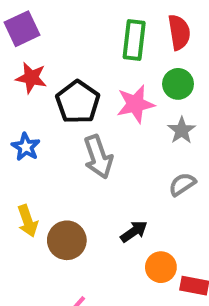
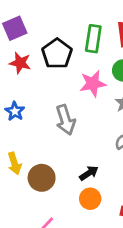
black pentagon: (78, 102) -> (57, 54), moved
orange circle: (161, 267) -> (90, 199), moved

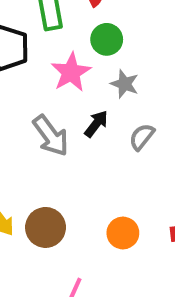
black arrow: (89, 173) -> (96, 124), moved

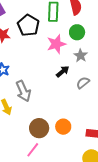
gray arrow: (51, 136) -> (23, 91), moved
brown circle: (46, 227) -> (39, 128), moved

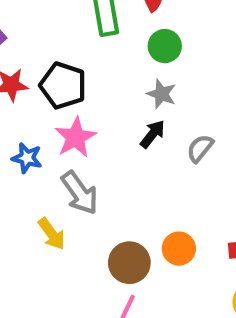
black pentagon: (28, 25) -> (63, 85), moved
pink star: (56, 44) -> (75, 137), moved
gray star: (81, 56) -> (161, 94), moved

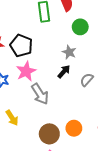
green circle: (165, 46) -> (80, 27), moved
gray arrow: (80, 193) -> (40, 94), moved

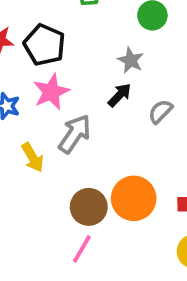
gray arrow: (40, 94) -> (75, 134), turned -115
yellow arrow: (12, 118) -> (33, 157), moved
orange circle: (74, 128) -> (134, 198), size x1.5

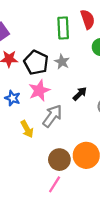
gray star: (131, 60) -> (62, 62), moved

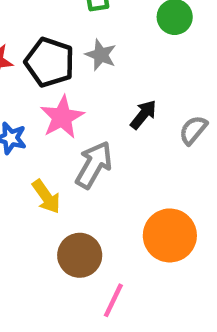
brown circle: (59, 160) -> (80, 255), moved

